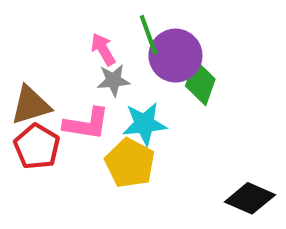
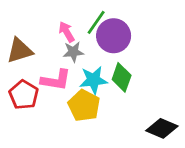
green line: (149, 35) -> (96, 22), turned 55
green diamond: (200, 82) -> (122, 77), moved
brown triangle: (31, 105) -> (20, 51), moved

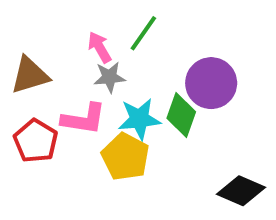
purple circle: (114, 36) -> (211, 83), moved

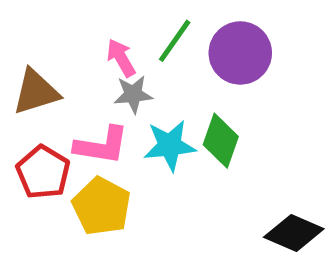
purple circle: (211, 83) -> (240, 53), moved
yellow pentagon: (125, 157) -> (102, 206), moved

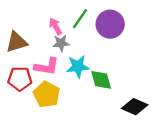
green diamond: (221, 141) -> (101, 80), moved, turned -35
red pentagon: (43, 172) -> (20, 79), turned -30

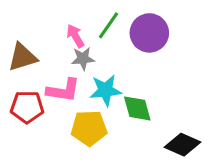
yellow pentagon: (47, 94) -> (89, 128), moved, turned -30

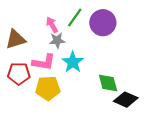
cyan star: (106, 90) -> (73, 62), turned -30
green diamond: (137, 108) -> (108, 83), moved
yellow pentagon: (89, 128) -> (48, 88), moved

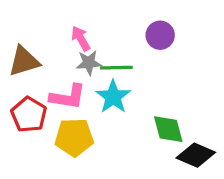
green line: (75, 18) -> (116, 68), moved, turned 54
purple circle: (103, 23) -> (160, 35), size x0.7
red pentagon: (19, 74) -> (29, 115), turned 30

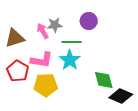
purple circle: (160, 35) -> (89, 21), moved
pink arrow: (81, 38) -> (43, 31), moved
gray star: (89, 63) -> (55, 25), moved

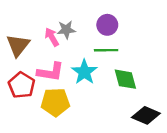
brown triangle: (15, 38) -> (18, 45), turned -35
green line: (72, 42) -> (106, 50), moved
green diamond: (104, 80) -> (125, 79), moved

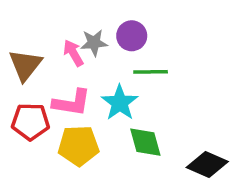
purple circle: (107, 25) -> (132, 36), moved
green diamond: (125, 79) -> (145, 142), moved
red pentagon: (22, 85) -> (30, 122), turned -30

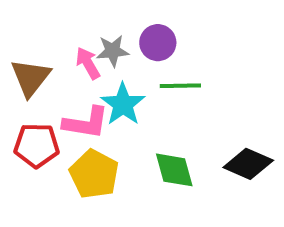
cyan star: (120, 103) -> (123, 104), moved
yellow pentagon: (79, 146) -> (94, 174), turned 30
black diamond: (207, 164) -> (248, 164), moved

